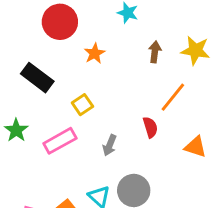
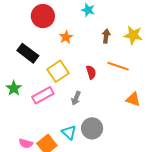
orange line: (173, 97) -> (118, 66), turned 70
yellow square: (82, 105) -> (58, 71), size x1.5
red semicircle: (150, 127) -> (91, 72), moved

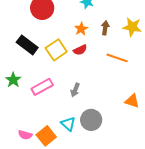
orange star: (66, 37) -> (81, 29), moved
yellow square: (58, 71) -> (56, 50), moved
red semicircle: (91, 72) -> (80, 50), moved, turned 80
orange triangle: (133, 99) -> (132, 101), moved

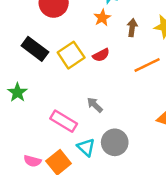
orange star: (81, 29) -> (102, 18), moved
orange line: (117, 58) -> (147, 65), turned -45
pink rectangle: (42, 87) -> (64, 121), moved, turned 60
gray arrow: (75, 90) -> (95, 105), turned 112

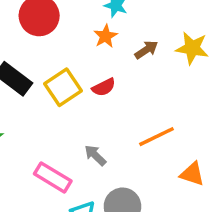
brown arrow: (132, 28) -> (146, 50), turned 49
orange line: (147, 65) -> (157, 137), moved

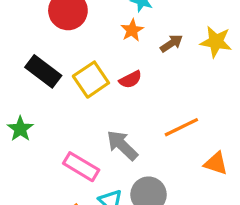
gray arrow: (95, 155) -> (122, 145), size x1.5

